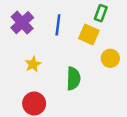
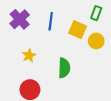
green rectangle: (101, 13) -> (96, 13), moved
yellow circle: (110, 58) -> (96, 41), moved

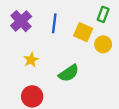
green semicircle: (64, 68) -> (69, 73), turned 54

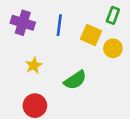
purple cross: (21, 21) -> (23, 23), turned -30

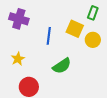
blue line: (59, 25) -> (49, 36), moved
yellow star: (34, 65) -> (18, 59), moved

